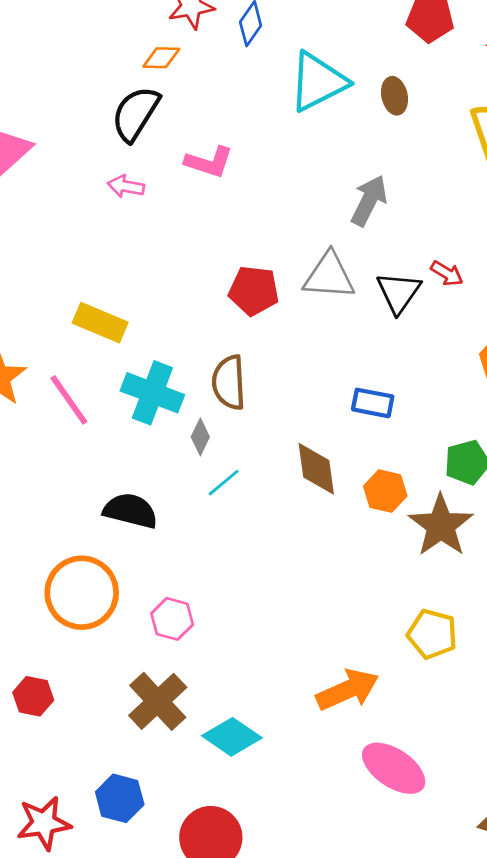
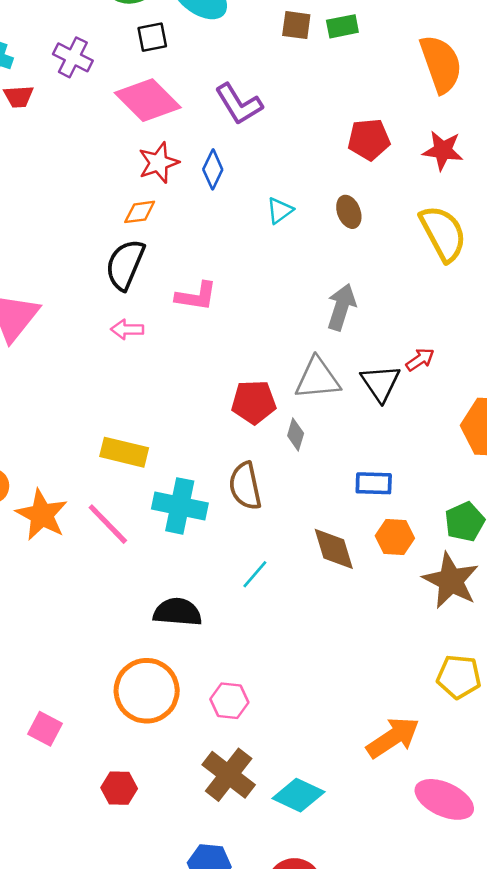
cyan triangle: (318, 82) -> (280, 211), size x0.5
red arrow: (447, 273) -> (420, 360), turned -56
gray diamond: (200, 437) -> (296, 435), moved
orange hexagon: (385, 491) -> (395, 537), moved

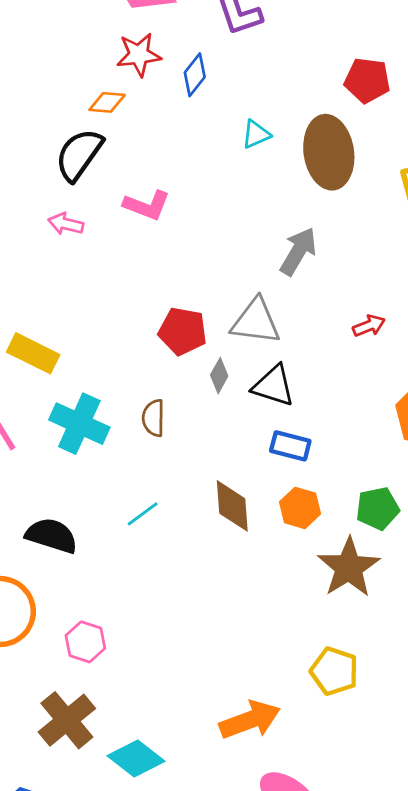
brown ellipse: (349, 212) -> (329, 152), size x2.0
black triangle: (380, 383) -> (273, 386), moved, turned -51
brown semicircle: (245, 486) -> (153, 418), size x0.7

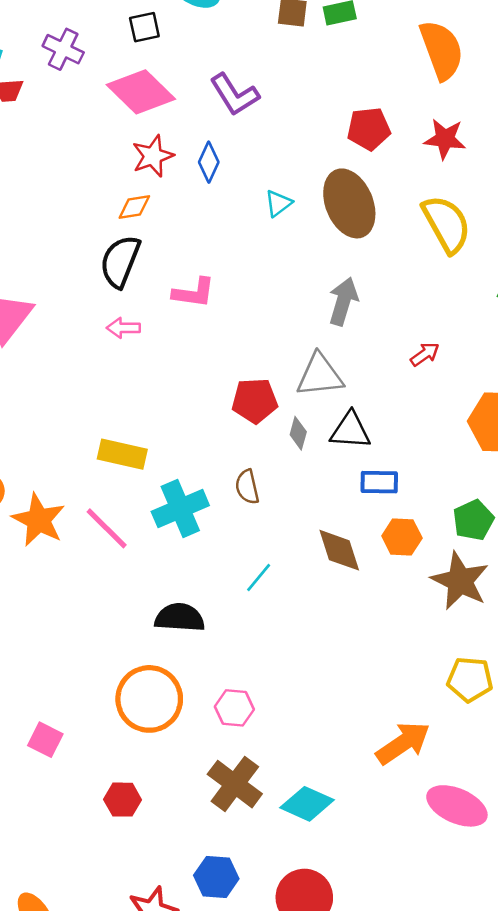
cyan cross: (79, 424) -> (180, 509), turned -34

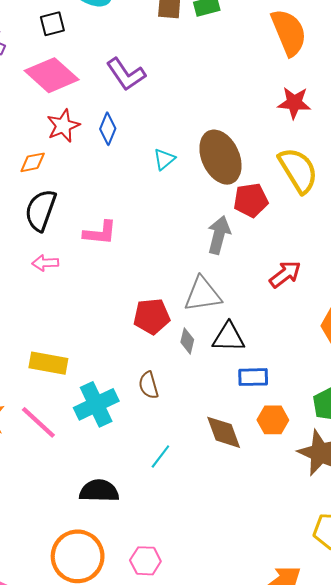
red pentagon: (369, 129) -> (251, 200), moved
orange diamond: (134, 207) -> (33, 162), moved
red arrow: (425, 354) -> (285, 274), size x1.4

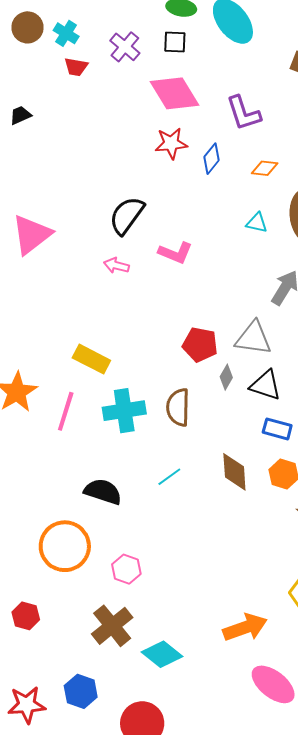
black square: (52, 24) -> (175, 42), moved
cyan triangle: (164, 159) -> (257, 223), moved, turned 35
orange diamond: (33, 162) -> (265, 168), moved
brown semicircle: (149, 385) -> (178, 407), size x1.4
pink line: (38, 422) -> (66, 411), turned 48

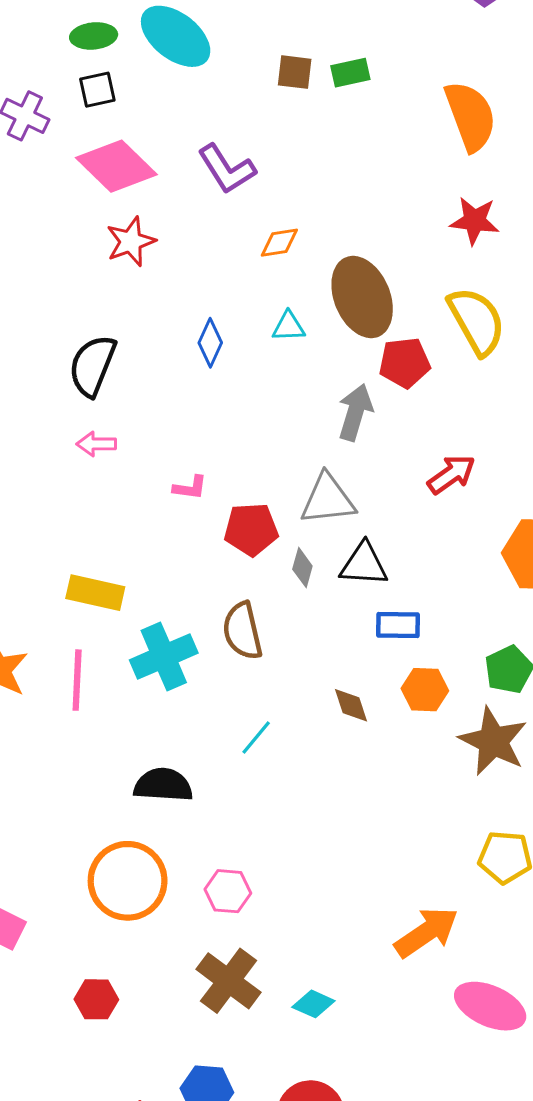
blue diamond: (212, 159) -> (210, 343), moved
pink L-shape: (175, 253) -> (190, 488), moved, size x0.7
brown diamond: (234, 472) -> (351, 705), size x0.7
cyan diamond: (162, 654) -> (313, 1004), size x0.7

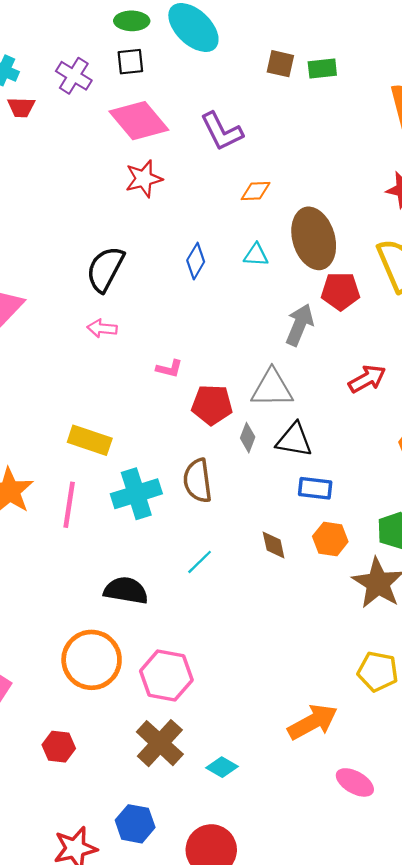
pink hexagon: (228, 891) -> (166, 675), size x1.5
pink ellipse: (490, 1006) -> (355, 782), size x0.7

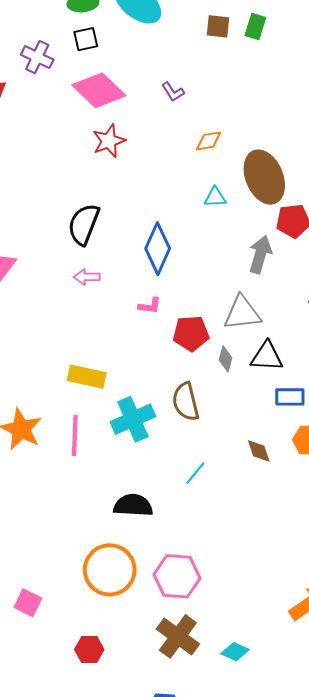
green rectangle: (322, 69) -> (255, 27), turned -60
purple L-shape: (222, 131) -> (173, 92), size x0.6
blue diamond: (196, 261) -> (158, 249), moved, size x1.6

